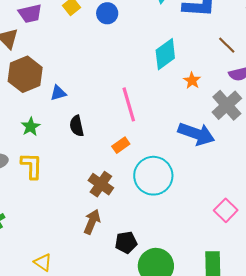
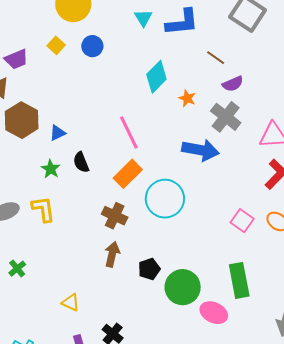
green star: (31, 127) -> (51, 169), moved
orange rectangle: (121, 145) -> (128, 174), size x1.6

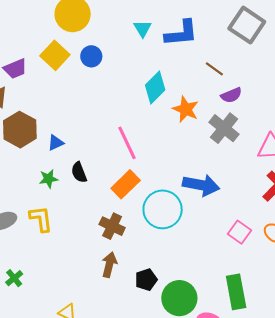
yellow square: (56, 45) -> (55, 55), size x1.6
orange star: (187, 98) -> (186, 109), size x1.5
blue arrow: (200, 150) -> (201, 185), moved
green star: (51, 169) -> (48, 179), turned 30

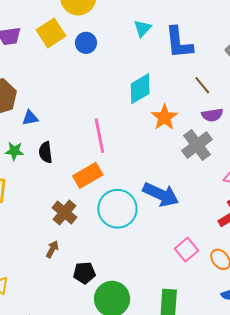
blue L-shape: (181, 33) -> (179, 43), turned 75
brown arrow: (109, 265) -> (52, 249), size x0.7

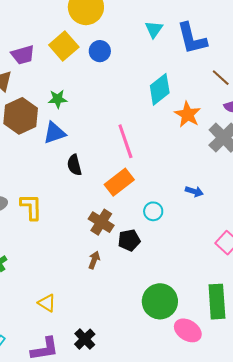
blue triangle: (30, 118) -> (54, 133), size x1.4
green star: (14, 151) -> (58, 99), moved
blue arrow: (161, 195) -> (194, 191), size x0.5
cyan circle: (117, 209) -> (153, 211), size x0.5
black pentagon: (84, 273) -> (129, 240), moved

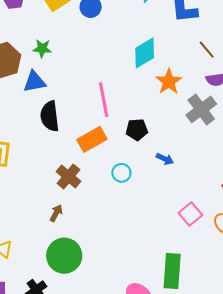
black semicircle: (74, 165) -> (50, 116), size x1.4
black pentagon: (129, 240) -> (137, 130), moved
green circle: (160, 301) -> (64, 256), moved

